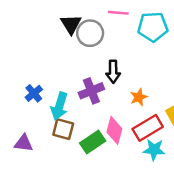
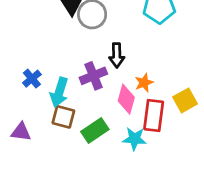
red rectangle: (148, 128) -> (154, 115), turned -52
pink diamond: (114, 130) -> (126, 99), moved
cyan star: (154, 150) -> (134, 139), moved

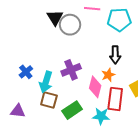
black arrow: (117, 55) -> (115, 55), moved

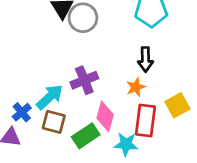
blue cross: (26, 72) -> (22, 112), moved
cyan arrow: (46, 82) -> (50, 97), turned -150
pink diamond: (95, 87) -> (105, 116), moved

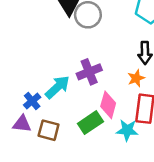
brown square: (54, 122) -> (49, 130), moved

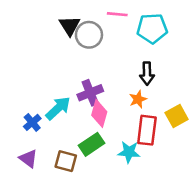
pink diamond: (108, 105) -> (99, 113), moved
purple triangle: (22, 124) -> (28, 159), moved, turned 30
brown square: (49, 130) -> (66, 161), moved

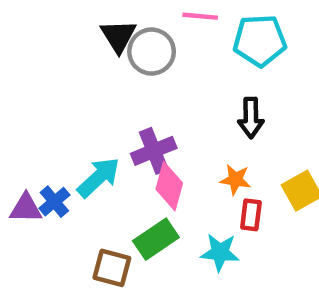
orange star: (138, 99) -> (235, 180), moved, turned 30
red rectangle: (147, 130) -> (251, 215), size x0.6
purple triangle: (28, 159) -> (26, 208), moved, turned -36

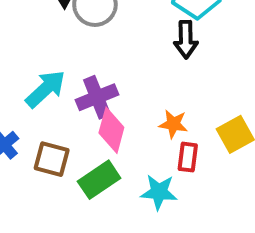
black arrow: (251, 118) -> (186, 39), moved
cyan arrow: (99, 177) -> (45, 89), moved
brown square: (112, 268) -> (52, 159), moved

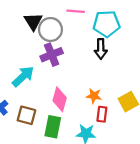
purple cross: (97, 97) -> (52, 55), moved
green rectangle: (99, 180) -> (53, 127), turned -45

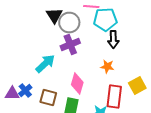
cyan pentagon: (107, 24) -> (105, 20), moved
orange star: (94, 96) -> (107, 66), moved
red rectangle: (102, 114) -> (114, 96), size x1.6

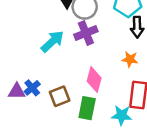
cyan arrow: (45, 64) -> (52, 41), moved
brown square: (48, 98) -> (60, 96), turned -36

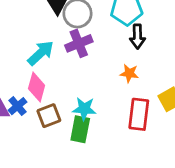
pink diamond: (94, 80) -> (37, 87), moved
cyan star: (122, 115) -> (84, 109), moved

